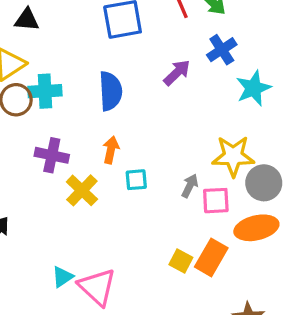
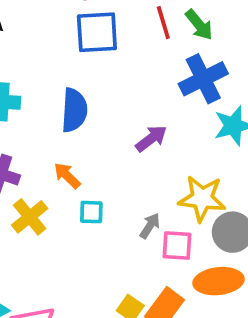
blue cross: (222, 50) -> (203, 79), size x1.4
purple arrow: (177, 73) -> (151, 138), moved
orange arrow: (111, 150) -> (67, 176), turned -64

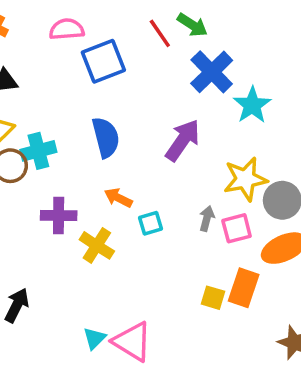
purple arrow: (151, 138) -> (183, 140), size x1.4

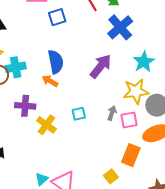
blue square: (103, 61) -> (57, 17), size x0.7
cyan star: (252, 105) -> (144, 62), moved
orange arrow: (118, 198) -> (50, 81), moved
yellow square: (213, 298) -> (111, 176), moved, turned 32

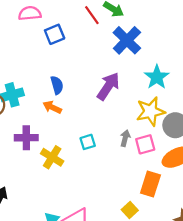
blue semicircle: (56, 62) -> (57, 85), size x0.7

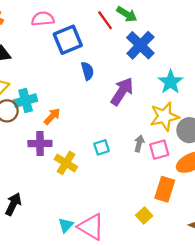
blue square: (55, 34) -> (68, 40), size x1.4
blue semicircle: (57, 85) -> (87, 71), moved
orange arrow: (52, 107) -> (52, 116), moved, turned 108

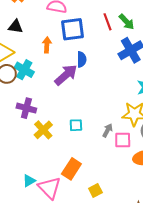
purple arrow: (122, 91) -> (66, 75), moved
cyan cross: (26, 101) -> (24, 70), turned 30
orange arrow: (52, 116) -> (47, 45), moved, turned -56
orange rectangle: (165, 189) -> (71, 169), moved

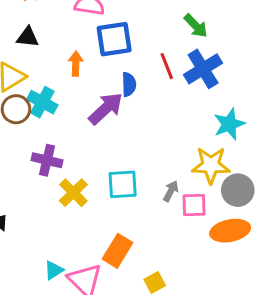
red line: (108, 22) -> (167, 66), moved
cyan square: (76, 125) -> (123, 184), size x1.5

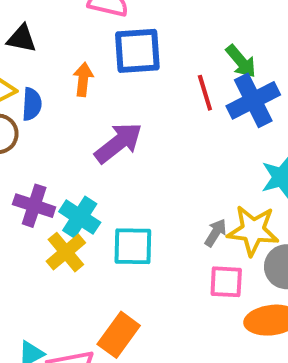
green arrow: (196, 26) -> (241, 61), moved
blue semicircle: (129, 84) -> (32, 104), moved
cyan cross: (42, 102) -> (80, 217), moved
gray arrow: (171, 191) -> (216, 233), moved

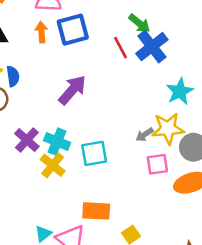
orange arrow: (83, 79) -> (41, 32), moved
purple cross: (34, 206) -> (27, 140), turned 35
gray arrow: (216, 233) -> (145, 135), turned -144
orange rectangle: (119, 335) -> (96, 211), turned 68

